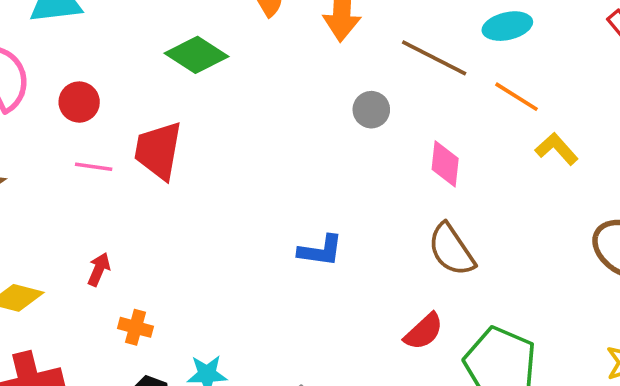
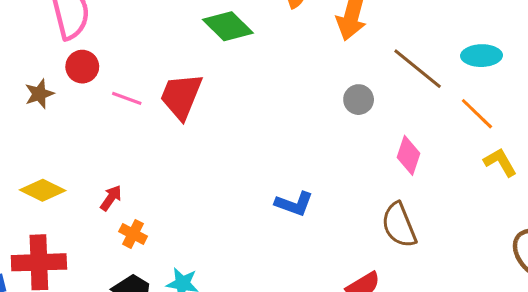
red circle: (79, 102) -> (82, 67), moved
red arrow: (99, 269) -> (111, 198), moved

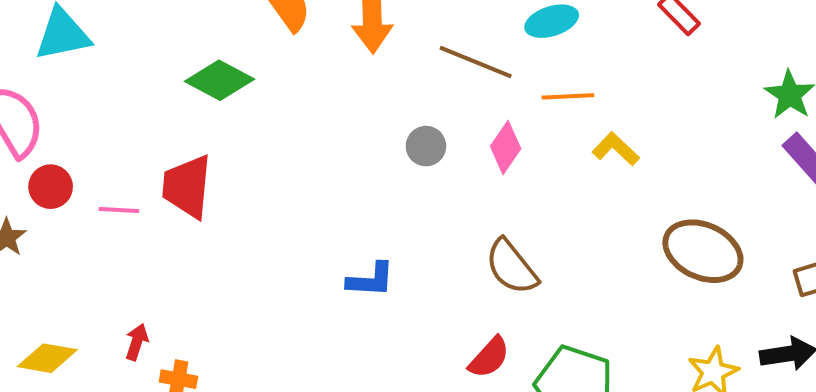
gray circle: (359, 100) -> (426, 146), moved
orange line: (477, 114) -> (568, 96), turned -30
pink diamond: (408, 155) -> (506, 148), moved, turned 33

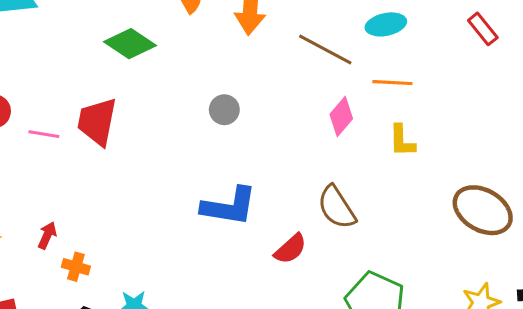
gray circle: (426, 146) -> (224, 110), moved
yellow L-shape: (616, 149) -> (402, 141), moved, turned -140
blue L-shape: (371, 280) -> (229, 206), size x1.5
red semicircle: (489, 357) -> (290, 249), moved

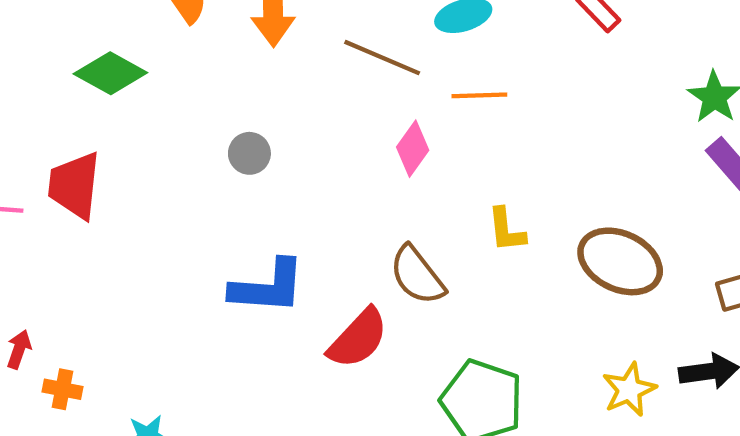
yellow L-shape: (402, 141) -> (506, 230), moved
red semicircle: (290, 249) -> (358, 338), size x1.4

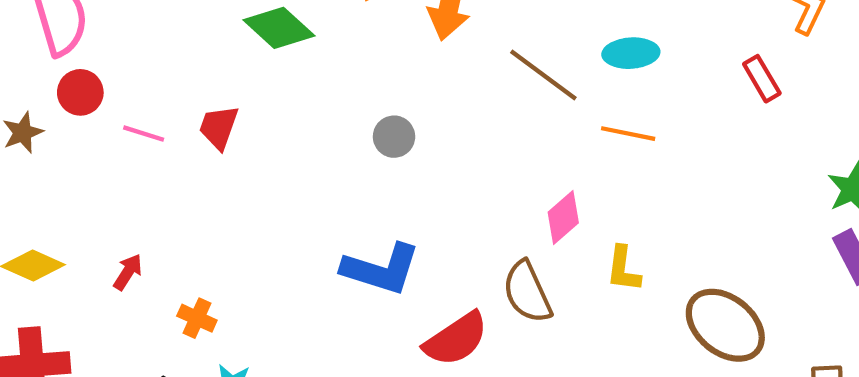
pink diamond: (413, 149) -> (563, 218), moved
red trapezoid: (74, 185) -> (219, 127), size x0.7
orange cross: (63, 389) -> (197, 318), moved

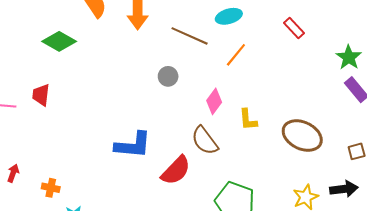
red rectangle: (762, 79) -> (294, 28), moved
orange line: (628, 134) -> (236, 55), turned -50
gray circle: (394, 137) -> (168, 76), moved

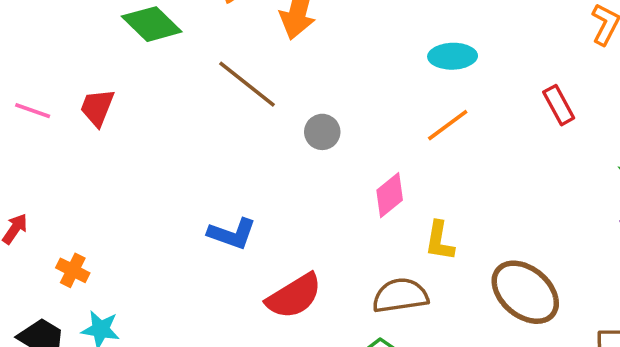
brown line: (190, 36) -> (247, 84), moved
brown semicircle: (205, 141) -> (400, 296), moved, turned 104
blue L-shape: (133, 145) -> (232, 234), size x0.7

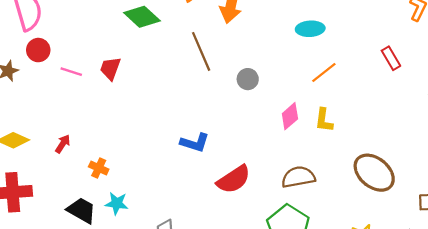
cyan ellipse: (453, 56) -> (310, 29), moved
brown line: (247, 84) -> (201, 51), turned 30
yellow L-shape: (440, 241) -> (324, 120), moved

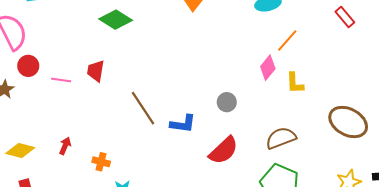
brown line: (201, 51) -> (143, 108), moved
gray circle: (248, 79) -> (227, 102), moved
pink diamond: (290, 116) -> (268, 68), moved

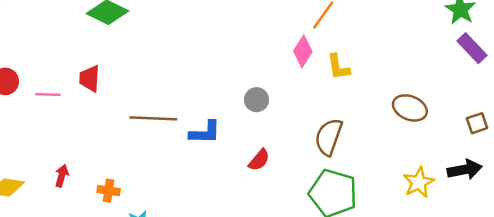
brown line: (143, 108) -> (153, 118), turned -48
brown ellipse: (348, 122) -> (410, 108), size x0.7
brown semicircle: (281, 138) -> (329, 137), turned -44
red semicircle: (224, 150) -> (259, 160), size x0.6

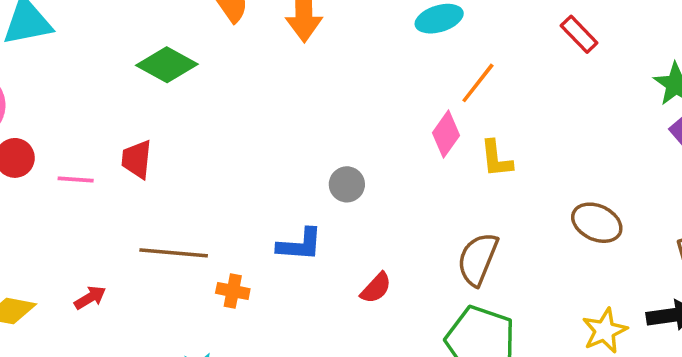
gray circle: (257, 100) -> (347, 184), moved
brown line: (153, 118) -> (174, 253), moved
red arrow: (62, 176) -> (90, 298), turned 40
orange cross: (109, 191) -> (233, 291), moved

